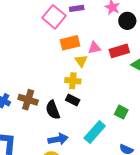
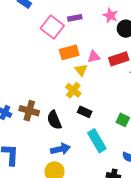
yellow cross: (73, 81) -> (73, 90), turned 35
black rectangle: (73, 100) -> (85, 112), moved
cyan rectangle: (95, 132) -> (97, 141), turned -70

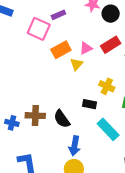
yellow triangle: (81, 70) -> (76, 64), turned 32
yellow cross: (73, 90) -> (107, 86), moved
blue arrow: (60, 149) -> (75, 146), turned 126

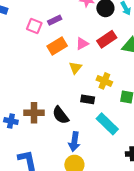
purple rectangle: (58, 15) -> (55, 20), moved
pink square: (39, 29) -> (34, 26), size x0.7
yellow triangle: (76, 64) -> (75, 68), moved

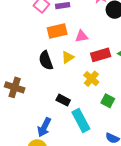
red rectangle: (107, 39) -> (101, 55), moved
black rectangle: (88, 99) -> (63, 100), moved
black semicircle: (61, 115) -> (46, 60), moved

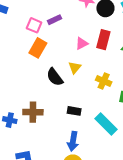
orange rectangle: (57, 31) -> (38, 48), moved, turned -30
red rectangle: (101, 55) -> (103, 40), moved, turned -42
black rectangle: (63, 100) -> (74, 111), moved

